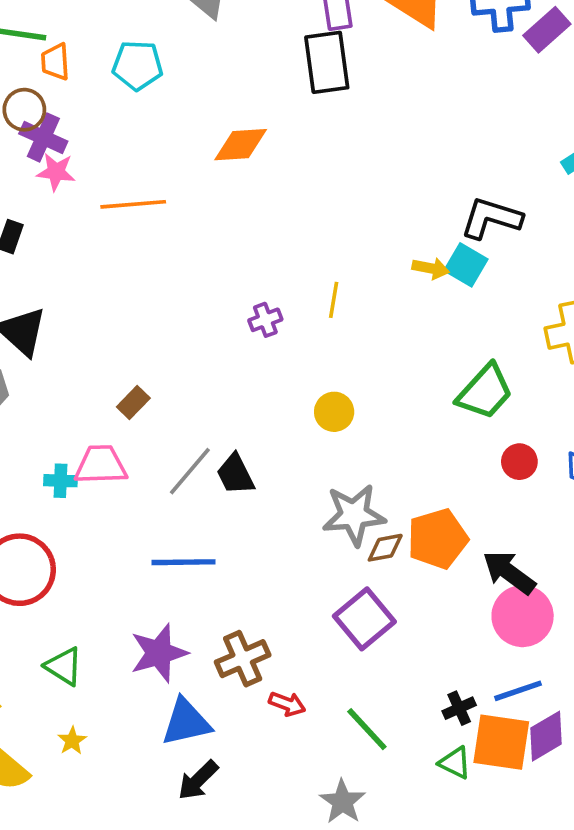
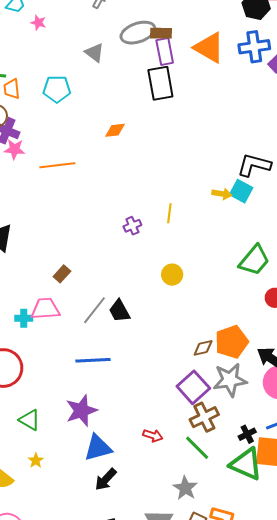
orange diamond: (241, 145) -> (115, 130), size x0.7
gray star: (354, 515) -> (230, 380), moved
brown cross: (243, 659) -> (204, 417), moved
green triangle: (455, 763) -> (246, 464), size x1.8

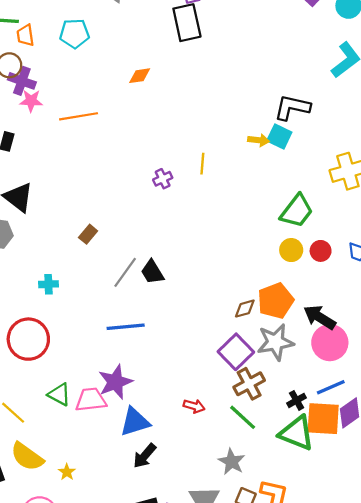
yellow circle: (172, 275) -> (291, 250), moved
pink trapezoid: (45, 309) -> (91, 400), moved
yellow star: (36, 461) -> (67, 472), moved

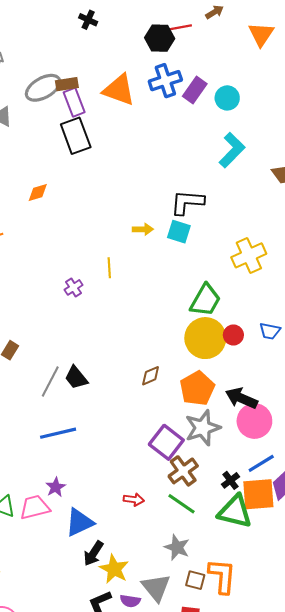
yellow arrow: (259, 140) -> (143, 229), moved
yellow circle: (291, 250) -> (205, 338), size x1.8
brown diamond: (245, 309) -> (151, 376), moved
purple star: (115, 382) -> (56, 487), size x0.6
yellow star: (67, 472) -> (114, 569), moved, size x1.8

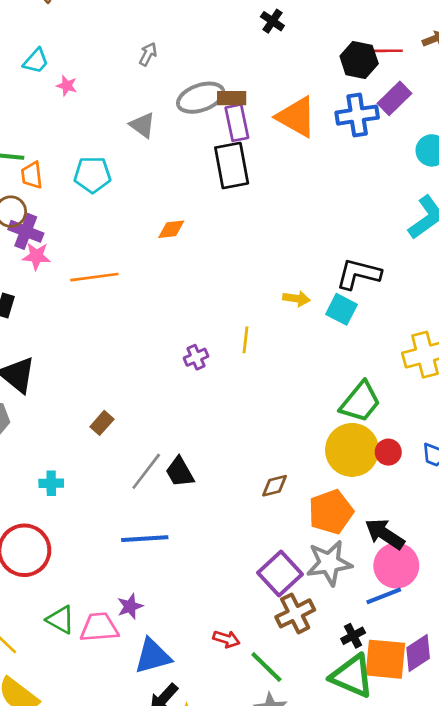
purple rectangle: (195, 90) -> (394, 98), moved
blue line: (261, 463) -> (384, 596), moved
green line: (182, 504) -> (266, 667), moved

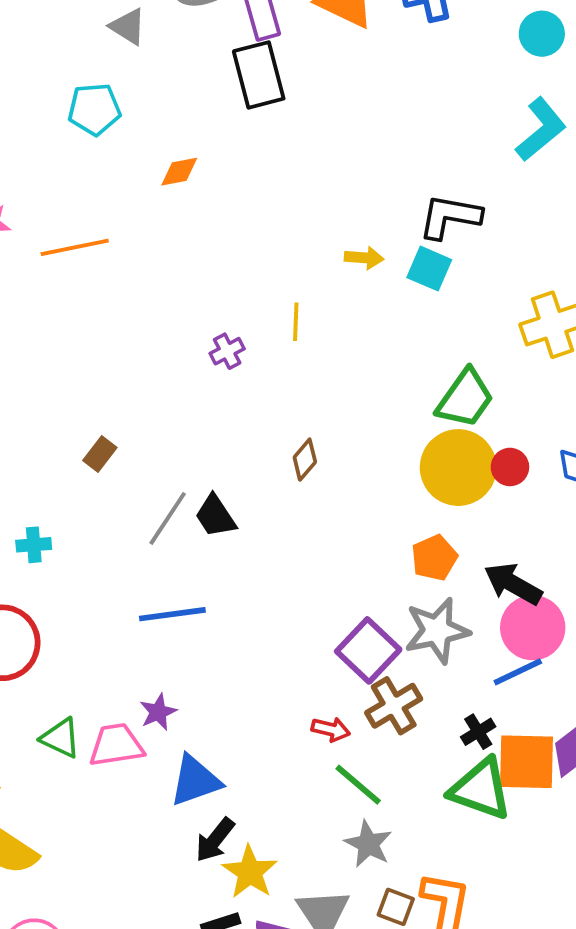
cyan pentagon: (92, 175) -> (94, 109), moved
brown diamond: (275, 486) -> (305, 460), moved, turned -32
orange pentagon: (331, 512) -> (434, 558), size x0.7
red arrow: (226, 639) -> (331, 729), moved

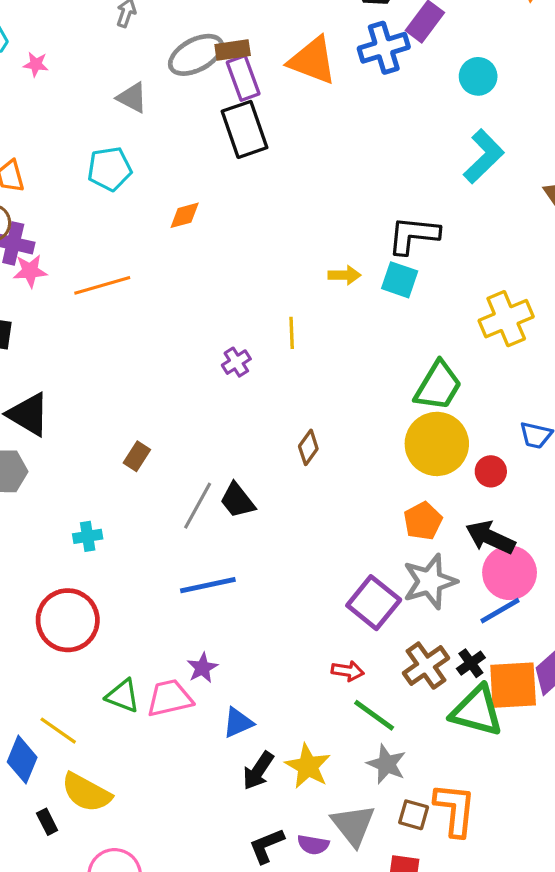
red circle: (510, 467) -> (491, 471), moved
brown cross: (394, 706) -> (426, 666), moved
blue triangle: (195, 781) -> (238, 723), size x0.7
yellow star: (250, 872) -> (308, 766), moved

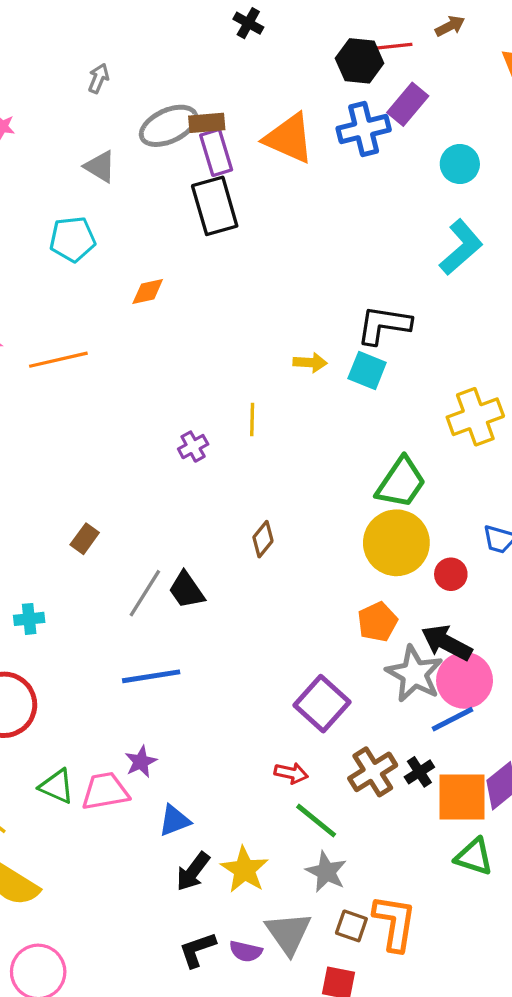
gray star: (430, 581) -> (414, 674), moved, turned -30
green triangle: (477, 711) -> (474, 857), moved, size x0.7

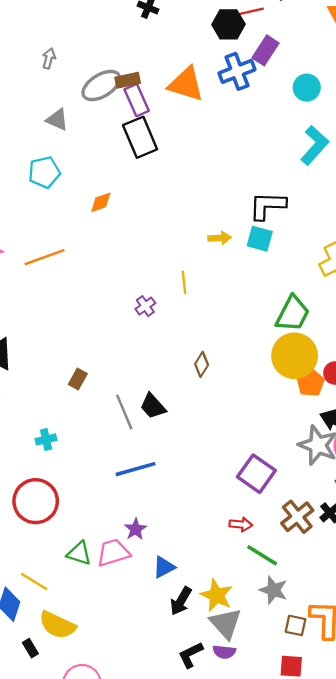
gray line: (145, 593) -> (124, 412), turned -48
orange pentagon: (377, 622) -> (311, 383), moved
gray triangle: (288, 933) -> (226, 623), moved

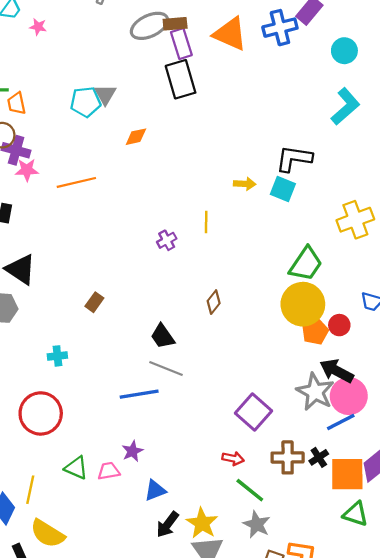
gray triangle: (57, 120) -> (105, 94), moved, turned 30
gray line: (124, 412) -> (166, 369), moved, turned -52
brown cross: (297, 517) -> (288, 457), turned 32
pink trapezoid: (113, 553) -> (109, 471), size x0.7
yellow line: (34, 582) -> (30, 490), turned 64

